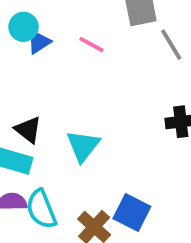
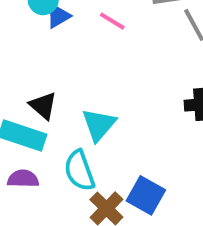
cyan semicircle: (41, 209) -> (79, 171), moved

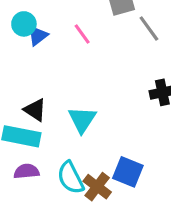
pink line: (112, 21) -> (82, 34), turned 30
cyan semicircle: (79, 171) -> (71, 178), moved

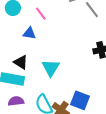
pink line: (82, 34) -> (41, 14), moved
blue triangle: (38, 36) -> (29, 33), moved, turned 48

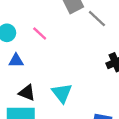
blue triangle: (29, 33) -> (16, 61), moved

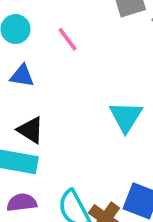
cyan triangle: (62, 93) -> (126, 117), moved

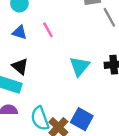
pink line: (68, 39) -> (48, 30), moved

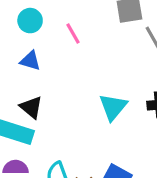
pink line: (48, 30) -> (73, 34), moved

